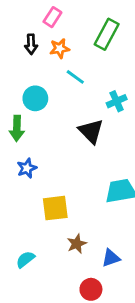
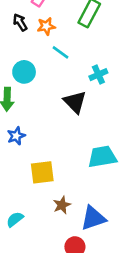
black arrow: (31, 44) -> (20, 22), turned 150
blue triangle: (111, 258) -> (93, 218), size x1.5

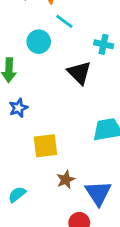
cyan circle: (24, 72) -> (39, 42), moved
cyan cross: (98, 75) -> (104, 44), turned 36
blue triangle: (93, 218) -> (98, 193), turned -44

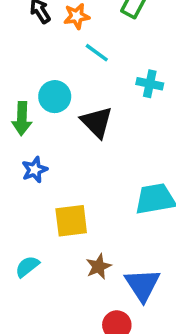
cyan circle: (39, 42) -> (55, 97), moved
black triangle: (79, 73) -> (97, 122), moved
cyan semicircle: (17, 194) -> (27, 267), moved

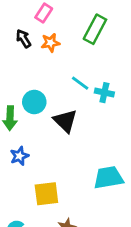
cyan line: (97, 53) -> (80, 83), moved

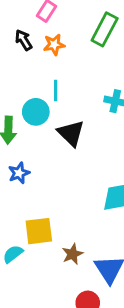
cyan line: (80, 83) -> (56, 90), moved, turned 54
yellow square: (46, 194) -> (39, 231), moved

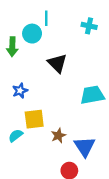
black triangle: (71, 133) -> (57, 63), moved
blue star: (19, 173) -> (20, 91), moved

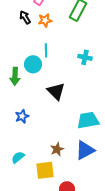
yellow square: (34, 119) -> (45, 170), moved
brown star: (58, 136) -> (57, 149), moved
blue triangle: (85, 146) -> (85, 150), moved, turned 35

